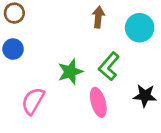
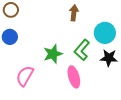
cyan circle: (140, 28) -> (105, 33), moved
black star: (145, 96) -> (109, 58), moved

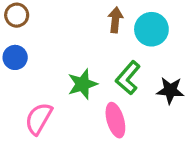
cyan circle: (105, 33) -> (151, 29), moved

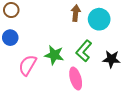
green star: (83, 84) -> (54, 55), turned 30
pink semicircle: (39, 119) -> (28, 65), moved

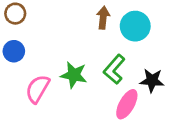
pink ellipse: (76, 78) -> (127, 104), moved, turned 45

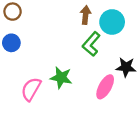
green L-shape: (114, 69) -> (91, 44), moved
green star: (74, 75) -> (61, 78), moved
pink semicircle: (38, 89) -> (31, 89), moved

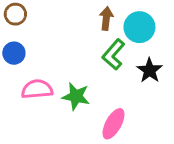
black star: (126, 67) -> (150, 70), moved, turned 30
pink ellipse: (105, 87) -> (113, 124), moved
pink semicircle: (31, 89) -> (37, 89), moved, turned 55

